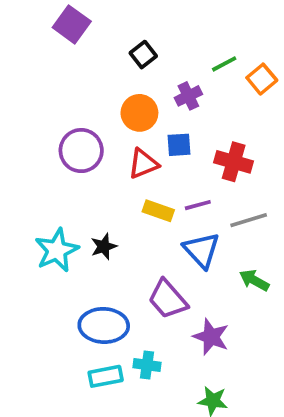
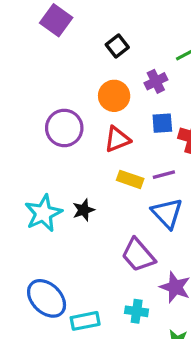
blue square: (179, 145) -> (162, 123), moved
blue ellipse: (104, 325) -> (47, 298), moved, turned 42
cyan cross: (147, 365) -> (137, 311), moved

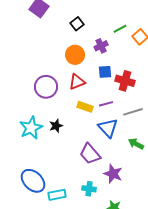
purple circle: (64, 128) -> (46, 87), moved

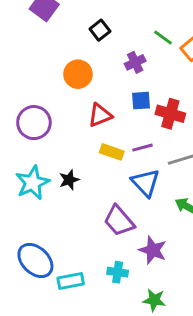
green line: (120, 29) -> (163, 37), turned 64
orange circle: (75, 55) -> (78, 74), moved
purple circle: (46, 87) -> (34, 123), moved

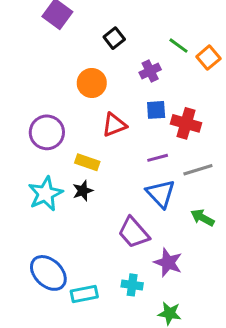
yellow rectangle: (112, 152) -> (87, 162), moved

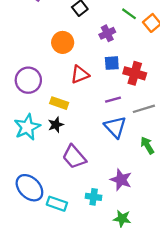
green arrow: (202, 218) -> (147, 145), turned 30
purple trapezoid: (134, 233) -> (74, 157), moved
cyan rectangle: (84, 294) -> (57, 204), turned 30

